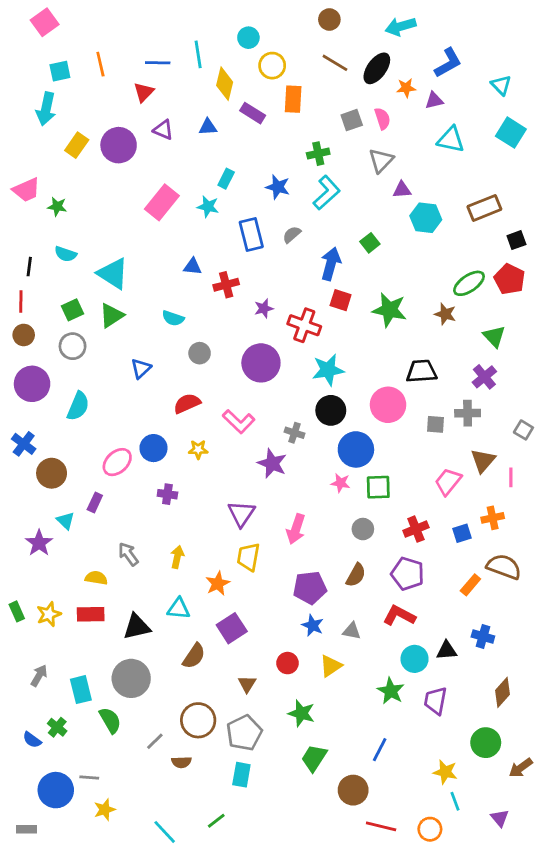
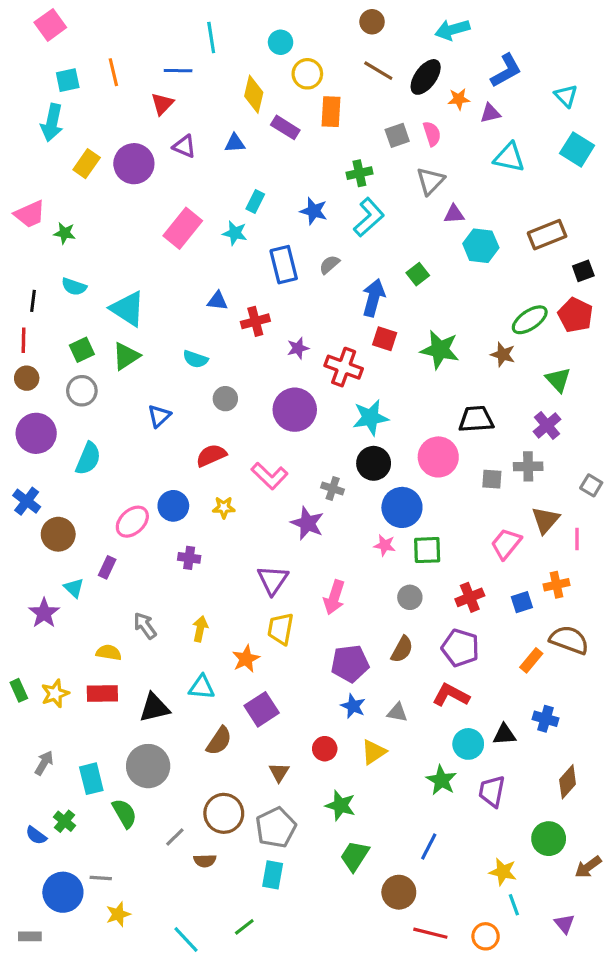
cyan line: (198, 54) -> (211, 38), moved

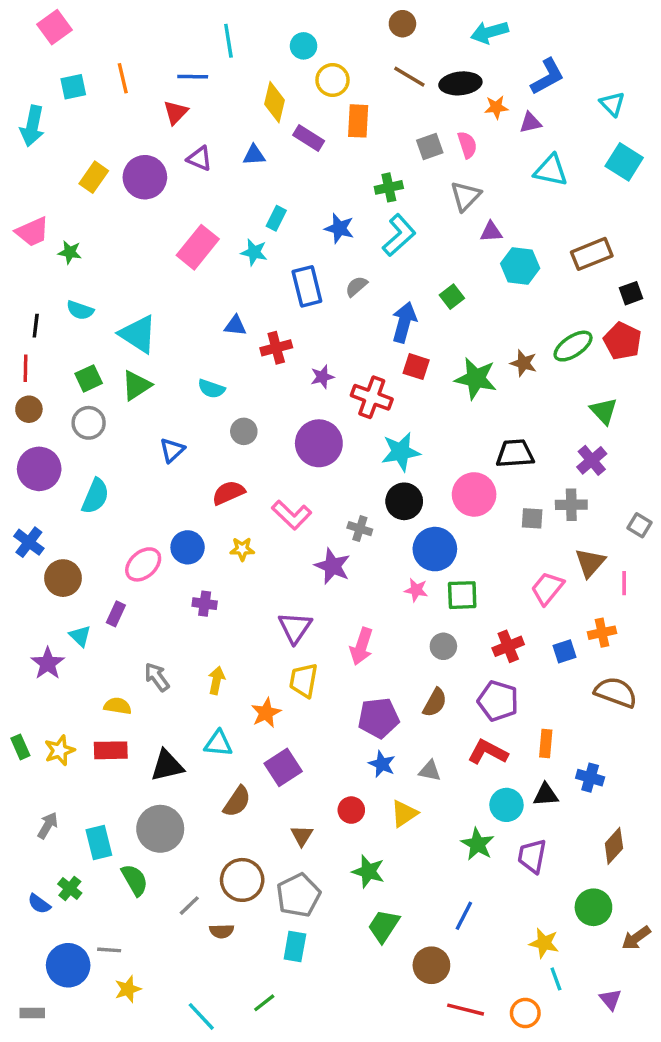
black ellipse: (426, 77) -> (460, 83), turned 48
cyan arrow: (52, 123) -> (32, 126), moved
brown star: (503, 354) -> (524, 363), moved
orange rectangle: (531, 660) -> (546, 744), moved, turned -35

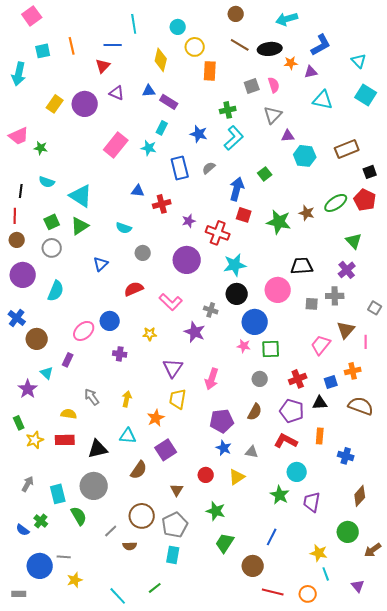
purple rectangle: (309, 138) -> (169, 102), moved
yellow star: (242, 549) -> (150, 334), moved
green rectangle: (20, 747) -> (19, 423), moved
black triangle: (546, 795) -> (320, 403), moved

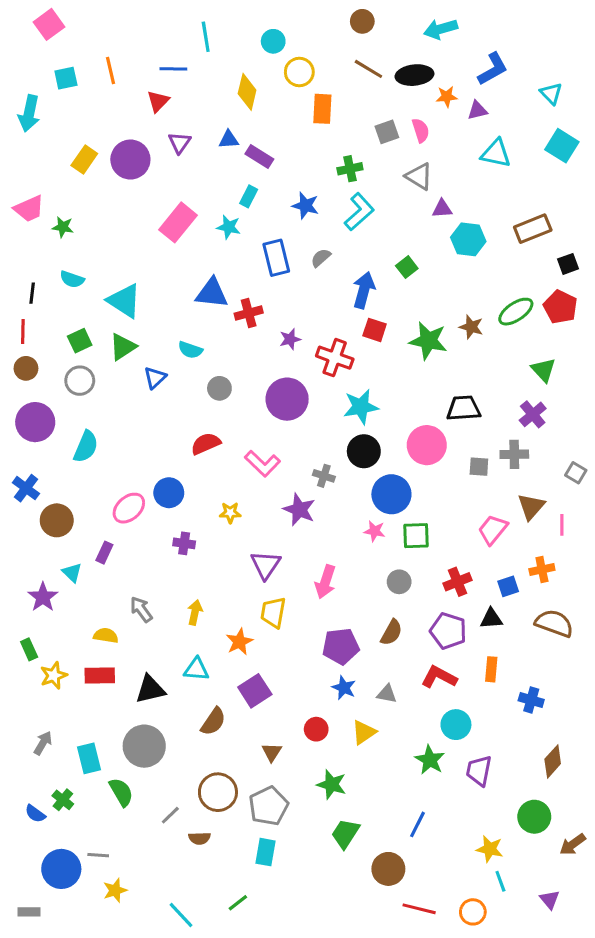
purple triangle: (117, 93) -> (180, 143), turned 42
gray triangle: (273, 115) -> (419, 176), turned -42
blue triangle: (138, 191) -> (212, 293), size x1.6
blue triangle: (101, 264) -> (155, 378), moved

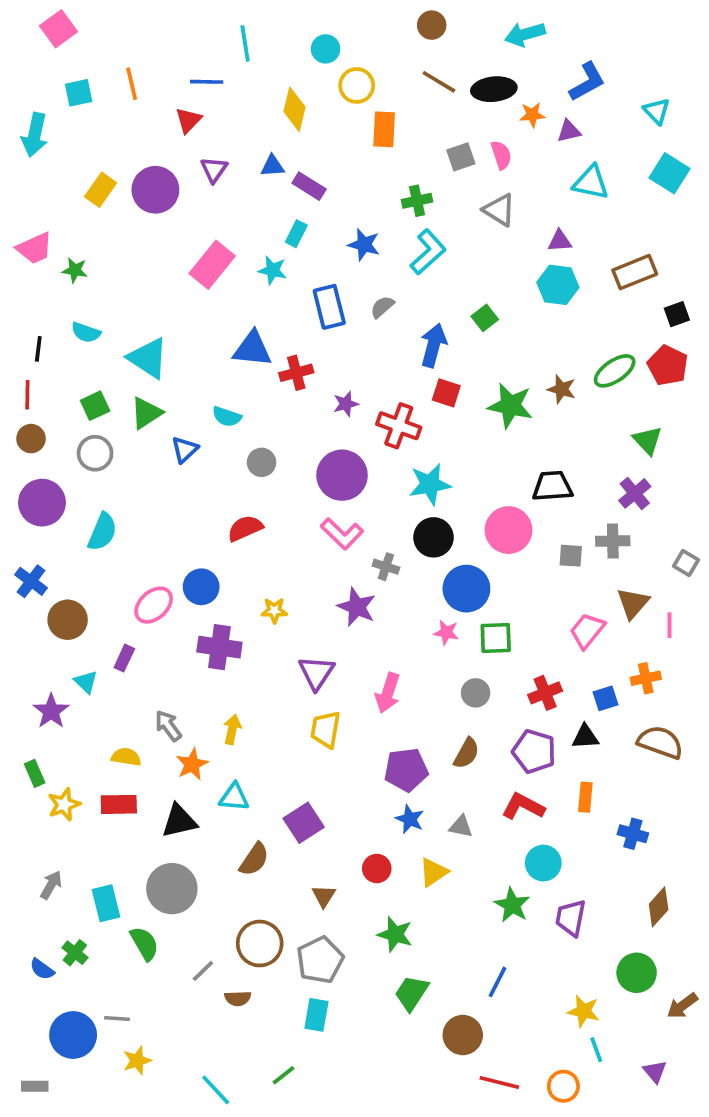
purple triangle: (442, 209) -> (560, 241), moved
pink L-shape: (262, 464) -> (342, 534), moved
purple cross: (184, 543) -> (219, 647), size x1.6
orange star: (239, 642) -> (192, 764), moved

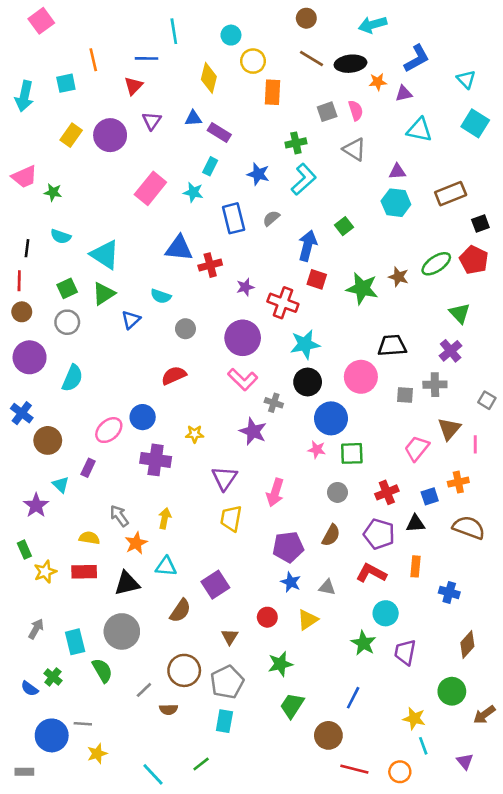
cyan square: (79, 93) -> (66, 83), moved
green star: (395, 934) -> (280, 664), turned -30

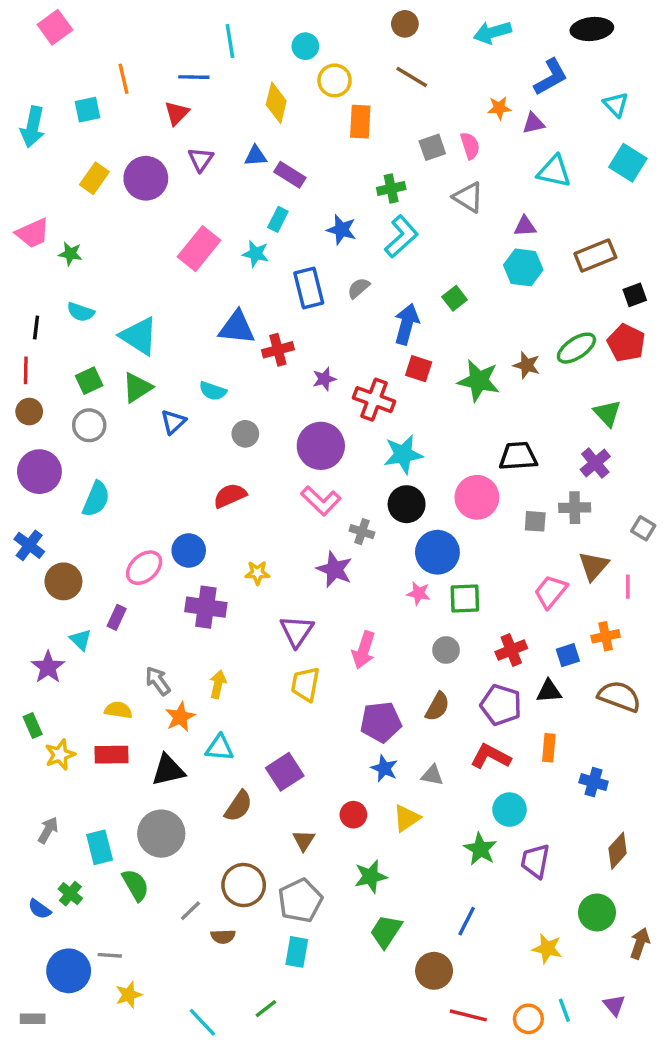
black ellipse: (350, 64) -> (592, 29), moved
brown arrow: (484, 715) -> (640, 943), turned 145
cyan line: (423, 746) -> (564, 1010), moved

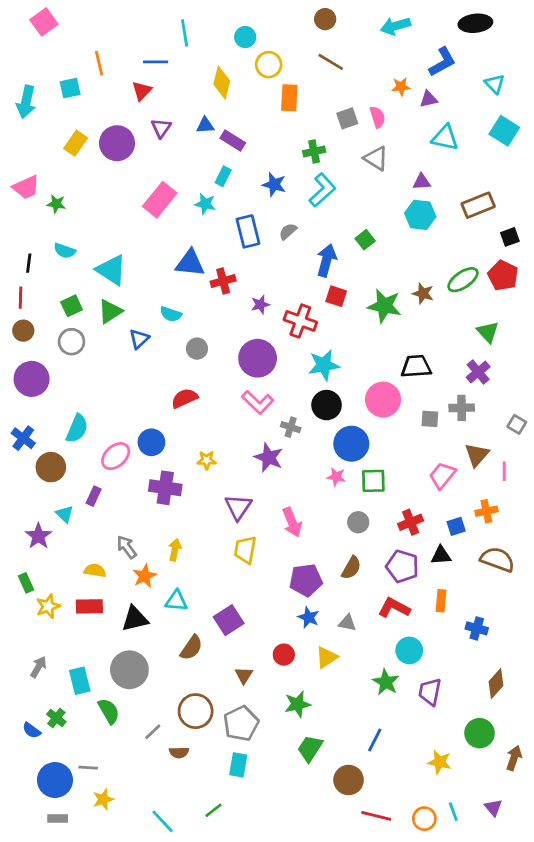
cyan semicircle: (96, 499) -> (77, 429), moved
pink arrow: (364, 650) -> (292, 522), turned -40
gray rectangle: (33, 1019) -> (58, 819), moved

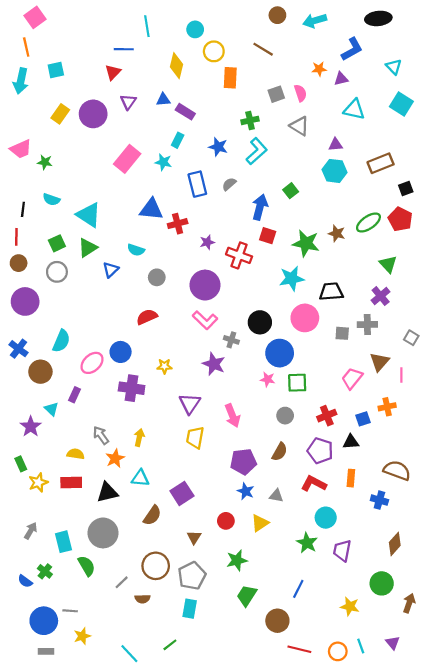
brown circle: (325, 19) -> (277, 15), moved
orange line: (99, 63) -> (26, 47), moved
cyan star: (324, 365) -> (292, 278), moved
brown semicircle: (497, 559) -> (397, 470), moved

